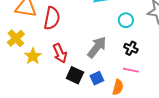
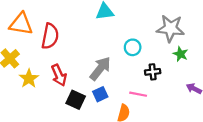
cyan circle: (126, 20) -> (133, 47), moved
black cross: (131, 48) -> (153, 72), moved, turned -32
blue square: (97, 78) -> (100, 94), moved

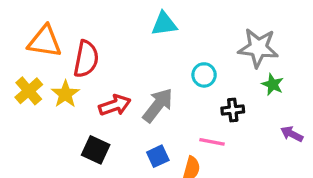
red arrow: (59, 75) -> (115, 105), moved, turned -85
yellow star: (29, 79) -> (65, 94), moved
blue square: (100, 94) -> (158, 156), moved
black square: (76, 100) -> (96, 150), moved

